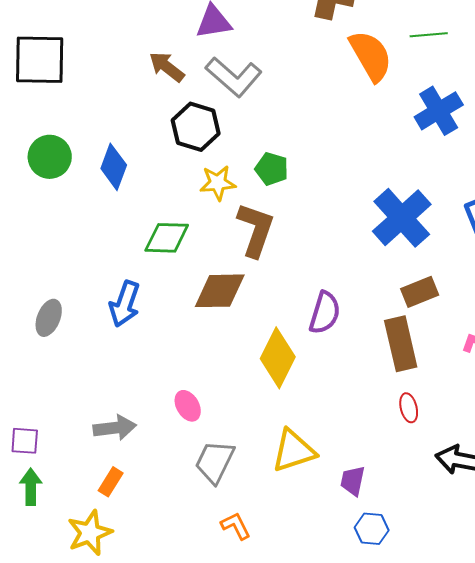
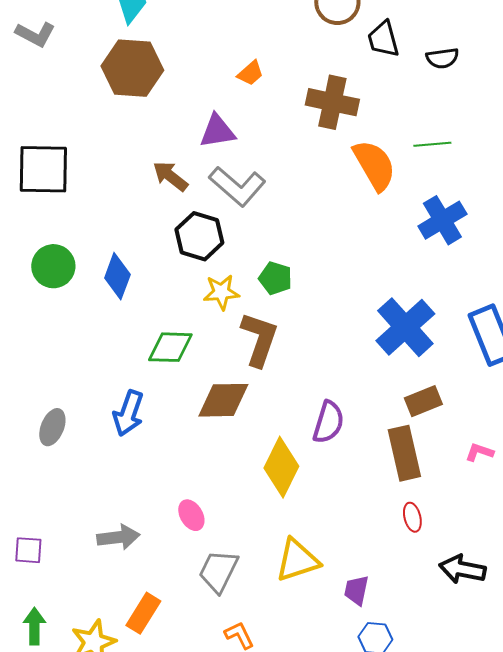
orange rectangle: (111, 482) -> (143, 613), moved, size x1.4
green arrow: (31, 487) -> (34, 626), moved

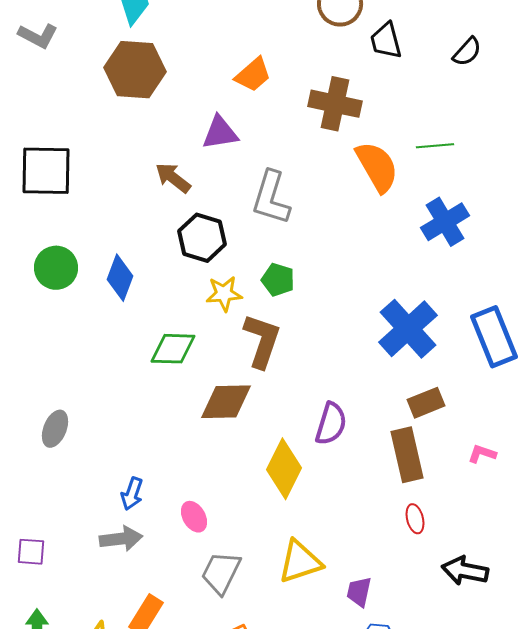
black semicircle: (442, 58) -> (467, 52), moved, turned -40
orange trapezoid: (250, 73) -> (253, 75), size x1.4
gray L-shape: (237, 186) -> (271, 198), moved, turned 66
blue arrow: (128, 413) -> (132, 494), moved, size x0.7

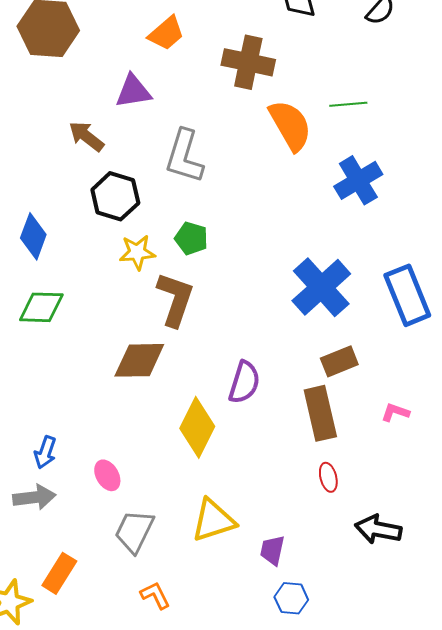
green diamond: (173, 349) -> (41, 307), moved

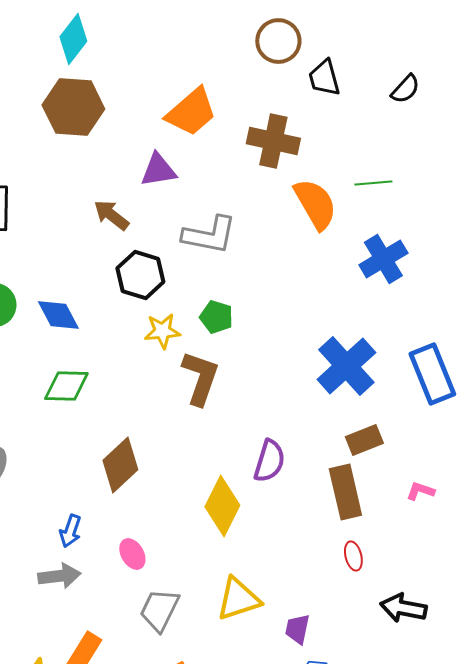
orange trapezoid: (166, 33) -> (191, 112), size x1.4
gray L-shape: (184, 156) -> (209, 235), turned -96
blue diamond: (33, 236) -> (58, 315), turned -48
brown diamond: (139, 360) -> (120, 465), moved, turned -42

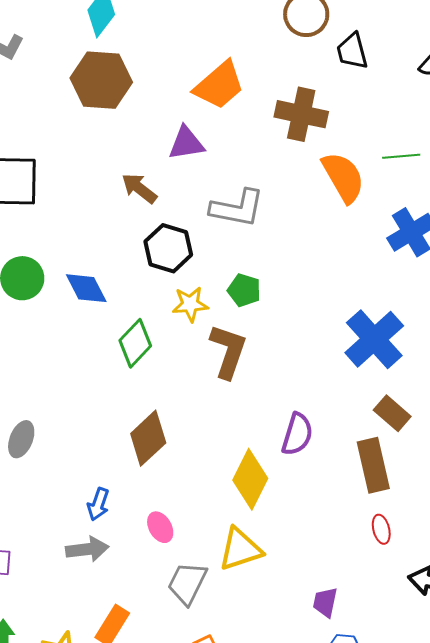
green diamond: (66, 386) -> (135, 343), moved, turned -48
brown rectangle: (364, 440) -> (392, 413), turned 63
yellow triangle: (238, 599) -> (240, 549), moved

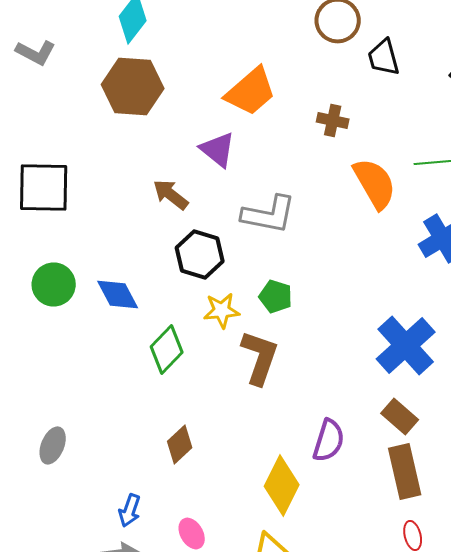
brown cross: (301, 114) -> (333, 120), size x0.6
purple triangle: (186, 143) -> (218, 150), turned 48
brown rectangle: (392, 413) -> (400, 416), moved
brown diamond: (148, 438) -> (180, 444), size x0.7

